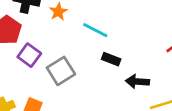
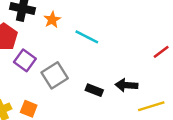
black rectangle: (111, 59) -> (94, 90), moved

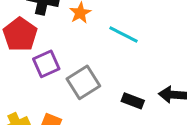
purple square: (25, 60) -> (46, 64), turned 30

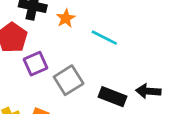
black rectangle: (133, 101) -> (113, 97), size x1.4

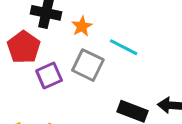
gray square: (69, 80) -> (88, 65), moved, turned -32

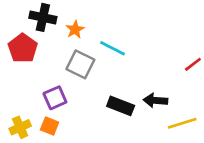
purple square: (49, 76) -> (55, 98), moved

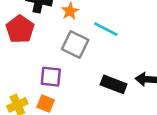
purple square: (55, 98) -> (51, 77), turned 30

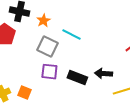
purple square: (51, 77) -> (49, 72), moved

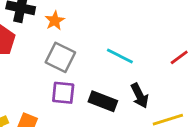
cyan line: (71, 35) -> (120, 56), moved
black arrow: (103, 74) -> (140, 96), turned -120

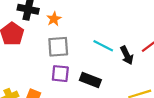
gray square: (60, 57) -> (58, 47), turned -30
black arrow: (140, 96) -> (127, 55), moved

